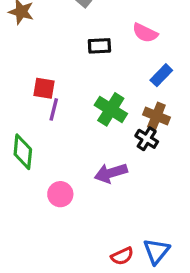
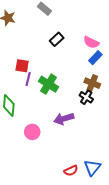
pink semicircle: (145, 33) -> (91, 42), moved
black rectangle: (99, 46) -> (57, 39), turned -40
green cross: (111, 109) -> (49, 84), moved

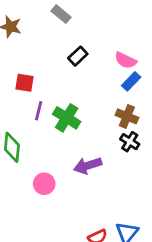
red square: (22, 66) -> (25, 83), moved
black cross: (86, 97) -> (130, 142), moved

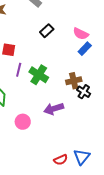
brown cross: (127, 116) -> (74, 81), moved, turned -35

